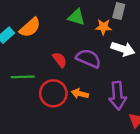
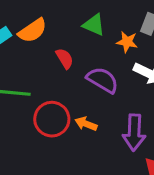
red semicircle: (60, 60) -> (65, 58), moved

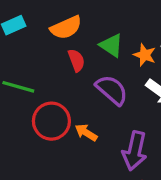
green triangle: (94, 25) -> (111, 45), moved
orange semicircle: (33, 31) -> (66, 28), moved

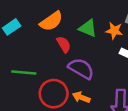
purple semicircle: (112, 90) -> (81, 69), moved

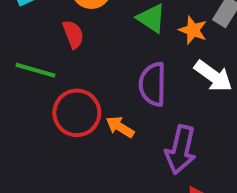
red semicircle: (64, 44) -> (73, 34), moved
purple semicircle: (81, 69) -> (153, 84), moved, turned -130

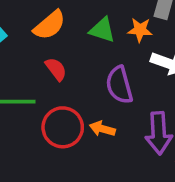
red semicircle: (73, 34) -> (56, 69), moved

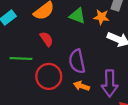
purple semicircle: (119, 85) -> (77, 61), moved
orange arrow: (102, 129) -> (81, 86), moved

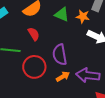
purple arrow: (110, 83) -> (88, 75), turned 95
orange arrow: (81, 86) -> (63, 77), turned 128

